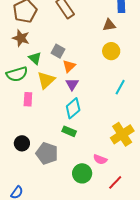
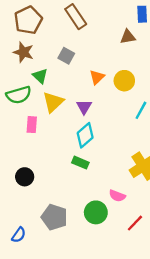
gray square: (58, 51) -> (66, 56), moved
yellow circle: (111, 51) -> (124, 81), moved
orange triangle: (69, 66) -> (97, 77), moved
gray pentagon: (47, 153) -> (54, 217), moved

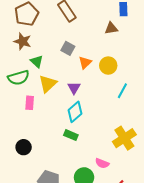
gray square: (66, 56) -> (68, 48), moved

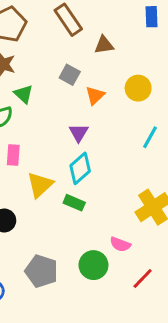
brown triangle: (111, 28) -> (104, 45), moved
yellow circle: (108, 66) -> (138, 88), moved
yellow triangle: (48, 84) -> (40, 185), moved

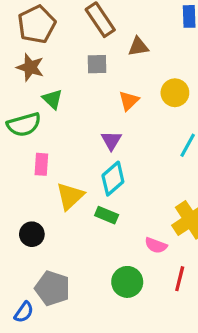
gray square: (70, 75) -> (97, 64), moved, turned -30
pink semicircle: (120, 244) -> (156, 245), moved
gray pentagon: (41, 271) -> (53, 288), moved
red line: (143, 278) -> (180, 279), moved, turned -30

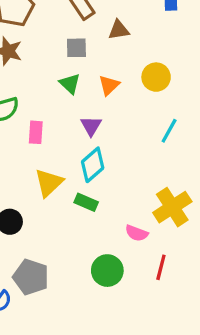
green triangle: (53, 99) -> (70, 84), moved
pink rectangle: (41, 164) -> (36, 132), moved

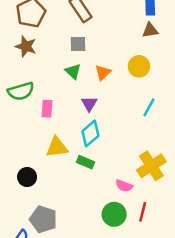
brown triangle: (119, 30) -> (150, 30), moved
yellow triangle: (49, 183) -> (57, 147), turned 35
green circle: (107, 271) -> (114, 214), moved

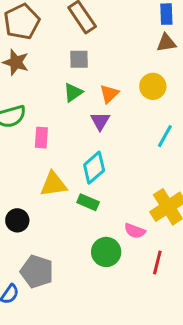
green triangle: (73, 71) -> (73, 92), turned 42
purple triangle: (89, 104) -> (100, 121), moved
green circle: (114, 214) -> (106, 252), moved

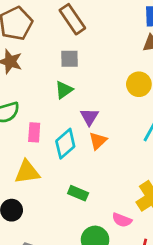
orange triangle: (109, 94) -> (98, 141), moved
cyan diamond: (94, 168) -> (65, 144), moved
yellow triangle: (53, 184) -> (27, 172), moved

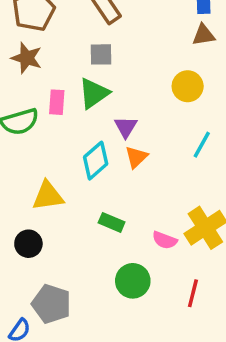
green triangle: (64, 90) -> (94, 93), size x1.4
pink rectangle: (34, 132) -> (57, 102), moved
pink semicircle: (122, 220) -> (165, 240), moved

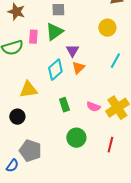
green rectangle: (112, 222) -> (64, 105), turned 48
pink semicircle: (165, 240) -> (93, 107), moved

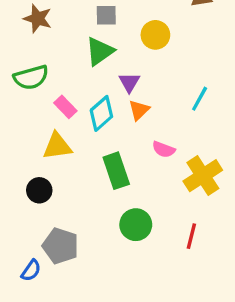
yellow circle: (107, 28) -> (155, 35), moved
pink rectangle: (33, 37) -> (65, 107), moved, turned -48
green rectangle: (64, 105) -> (116, 171), size x1.5
pink semicircle: (93, 107) -> (164, 149), moved

